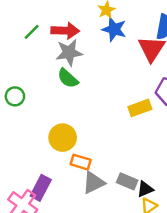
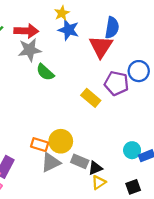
green semicircle: (68, 78) -> (45, 72), moved
yellow rectangle: (140, 108) -> (91, 98), turned 60
yellow circle: (63, 138) -> (61, 141), moved

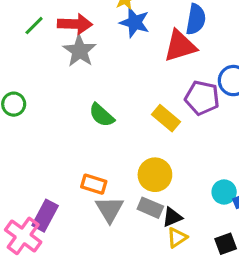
red triangle: (101, 47) -> (180, 46), turned 40
gray star: (30, 50) -> (80, 51), turned -30
green semicircle: (45, 72) -> (102, 115), moved
yellow circle: (61, 141) -> (155, 175), moved
gray triangle: (51, 162) -> (109, 209), turned -35

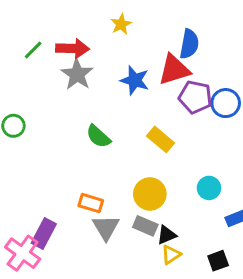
blue star: (135, 22) -> (135, 80), moved
purple pentagon: (202, 98) -> (195, 97), moved
cyan circle: (224, 192) -> (209, 188), moved

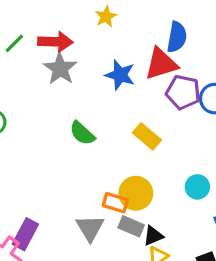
orange rectangle: (91, 203) -> (115, 203), moved

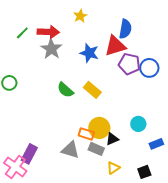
yellow rectangle: (147, 136) -> (92, 90), moved
gray triangle: (90, 228) -> (70, 150), turned -42
black triangle: (153, 236) -> (112, 139), moved

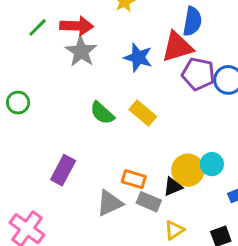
yellow circle: (99, 128) -> (188, 170), moved
gray triangle: (70, 150) -> (110, 203), turned -42
purple rectangle: (29, 154) -> (63, 170), moved

